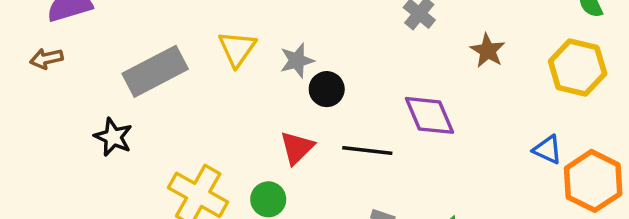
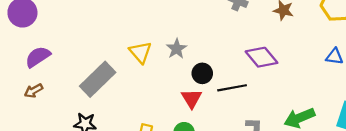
black circle: (327, 89) -> (202, 73), moved

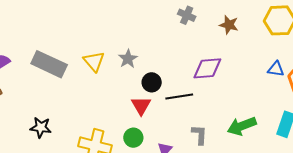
purple diamond: (261, 57) -> (207, 68), turned -56
gray rectangle: (98, 79) -> (49, 64), moved, turned 68

